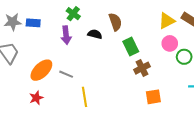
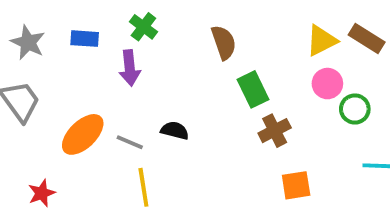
gray star: (13, 22) -> (28, 42), turned 30
blue rectangle: (33, 23) -> (85, 39), moved
black semicircle: (95, 34) -> (175, 131), moved
yellow line: (85, 97) -> (143, 187), moved
red star: (36, 98) -> (42, 193), moved

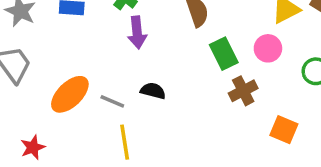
purple arrow: (130, 68) -> (137, 32), moved
pink circle: (327, 84) -> (268, 48), moved
orange square: (296, 185) -> (284, 130), moved, turned 32

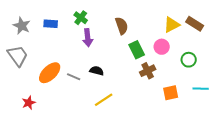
orange square: (284, 130) -> (171, 93), turned -35
yellow line: (125, 142) -> (104, 100), moved, turned 66

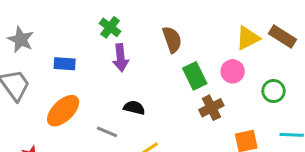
blue rectangle: (51, 24) -> (65, 64), moved
gray line: (74, 77) -> (107, 132), moved

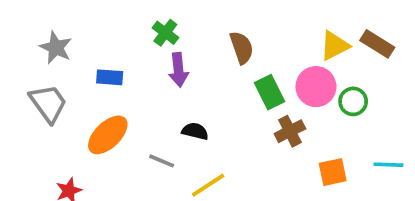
pink circle: (233, 71) -> (316, 87), size x1.4
green circle: (273, 91) -> (353, 101), moved

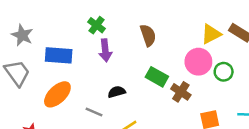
blue rectangle: (110, 77) -> (59, 55), size x1.5
green rectangle: (269, 92) -> (157, 77), moved, turned -35
black semicircle: (195, 131) -> (117, 92), turned -30
brown cross: (290, 131) -> (181, 92), turned -30

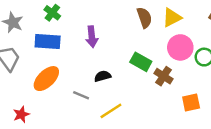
green cross: (96, 25) -> (52, 13), moved
yellow triangle: (211, 34) -> (172, 18), moved
brown semicircle: (148, 35) -> (144, 18), moved

